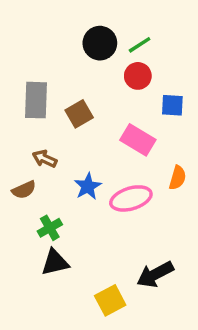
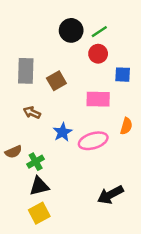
pink rectangle: (138, 140) -> (98, 99), turned -30
brown semicircle: (24, 190) -> (13, 152), moved
yellow square: (110, 300) -> (39, 213), moved

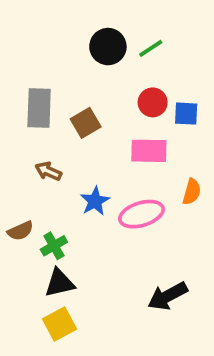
red circle: (98, 54) -> (153, 102), moved

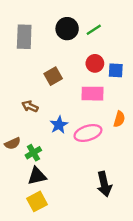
gray rectangle: (39, 108) -> (24, 37), moved
black arrow: (168, 296) -> (104, 184), turned -75

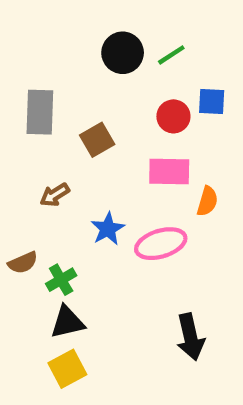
gray rectangle: (24, 37) -> (40, 112), moved
blue square: (116, 70) -> (212, 102), moved
brown arrow: (30, 106) -> (55, 195), turned -56
orange semicircle: (119, 119) -> (207, 201), moved

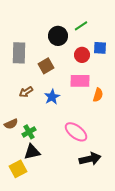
black circle: (123, 53) -> (58, 36), moved
blue star: (108, 229) -> (52, 97), moved
pink ellipse: (161, 244) -> (76, 132), moved, turned 55
black arrow: (190, 337) -> (90, 159), turned -90
yellow square: (67, 369) -> (18, 169), moved

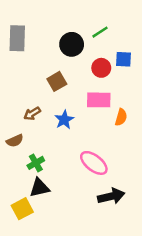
gray rectangle: (19, 53) -> (17, 38), moved
brown semicircle: (11, 124) -> (15, 141), moved

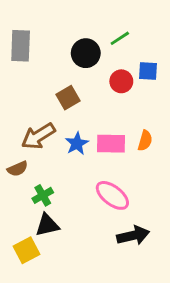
pink rectangle: (99, 100) -> (111, 144), moved
brown arrow: (32, 114) -> (38, 136), size x1.6

